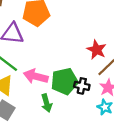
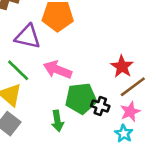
pink arrow: (36, 76) -> (58, 70), moved

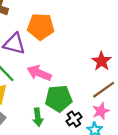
red star: (122, 66) -> (101, 61), moved
black cross: (100, 106) -> (74, 119), moved, turned 35

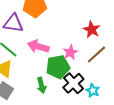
pink star: (101, 111) -> (70, 52), moved
black cross: (74, 119) -> (73, 83), size x1.5

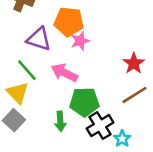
pink star: (70, 52) -> (80, 41), moved

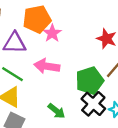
green pentagon: (84, 102) -> (90, 81), moved
green arrow: (60, 121) -> (56, 111), turned -30

